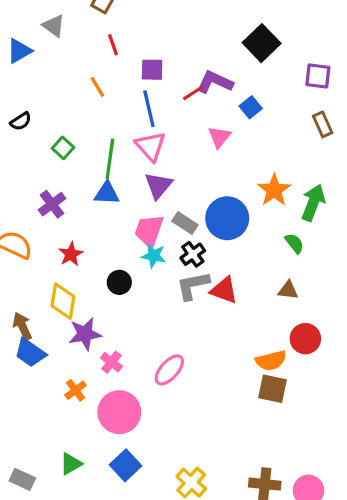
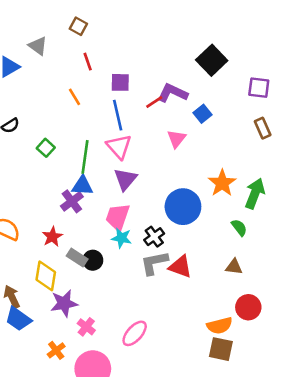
purple cross: (52, 204) -> (72, 201), moved
gray rectangle: (185, 223) -> (77, 258), moved

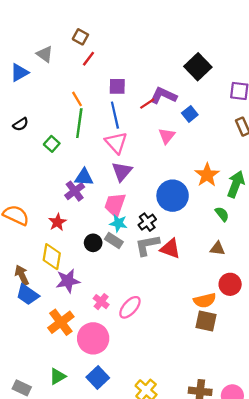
red line: (88, 62) -> (89, 59), moved, turned 56
green line: (85, 157) -> (79, 123), moved
gray rectangle: (77, 258) -> (114, 241), moved
pink cross: (86, 327) -> (101, 302), moved
orange cross: (56, 350) -> (61, 322), size x1.6

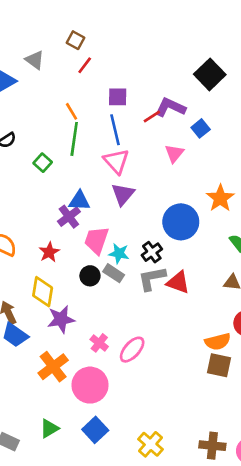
pink trapezoid: (115, 205) -> (97, 240), moved

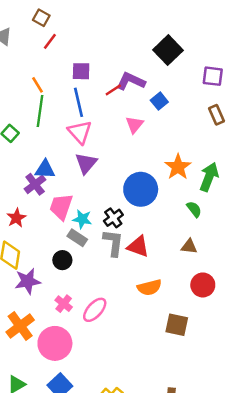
black circle: (90, 276) -> (62, 260), moved
gray L-shape: (152, 278) -> (113, 243), turned 108
orange semicircle: (218, 342) -> (149, 287), moved

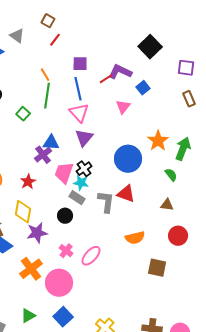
black cross: (113, 218) -> (84, 169), moved
red triangle: (138, 246) -> (126, 194), moved

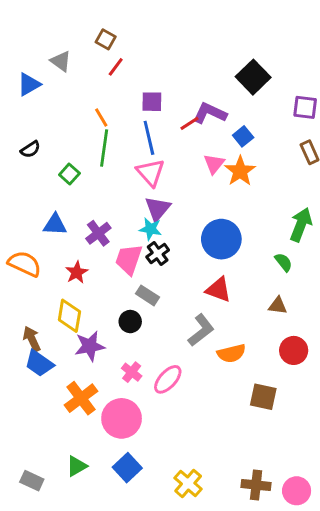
orange star: (158, 141) -> (240, 171), moved
blue triangle: (51, 143) -> (55, 225), moved
cyan star: (81, 183) -> (150, 229), moved
gray L-shape: (106, 202) -> (201, 330), moved, turned 45

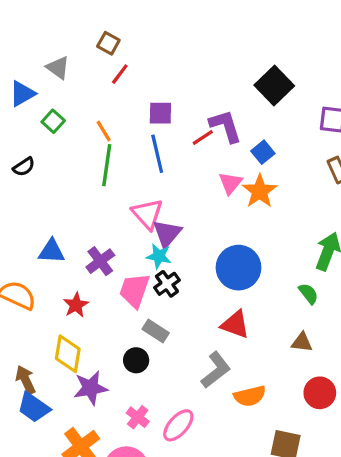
purple L-shape: (210, 113) -> (225, 126), turned 48
pink triangle: (150, 173) -> (147, 214), moved
green square: (69, 174) -> (53, 121), moved

